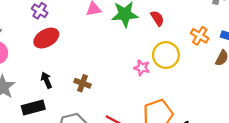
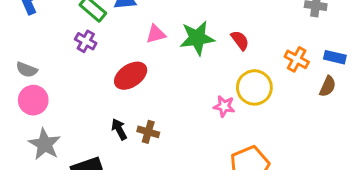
red ellipse: (46, 38) -> (131, 76), moved
black arrow: (46, 80) -> (119, 129), moved

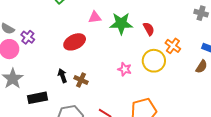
purple cross: (86, 41) -> (28, 37), moved
orange cross: (297, 59) -> (173, 46), moved
pink star: (224, 106) -> (125, 69), moved

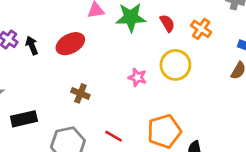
orange cross: (173, 46) -> (201, 29), moved
black arrow: (62, 76) -> (32, 46), moved

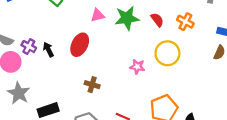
red ellipse: (70, 44) -> (80, 45), turned -30

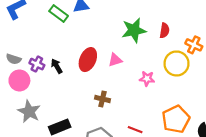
pink triangle: (98, 15) -> (115, 60), moved
red semicircle: (157, 20) -> (164, 30), turned 48
orange cross: (185, 22) -> (194, 45), moved

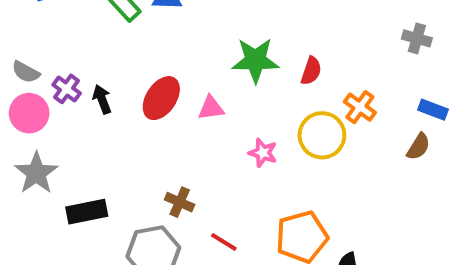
brown cross: (102, 99) -> (180, 202), moved

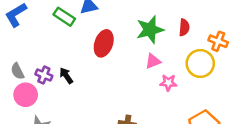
gray semicircle: (26, 72) -> (17, 71), turned 49
red ellipse: (161, 98) -> (104, 43), moved
pink triangle: (211, 108) -> (153, 61), moved

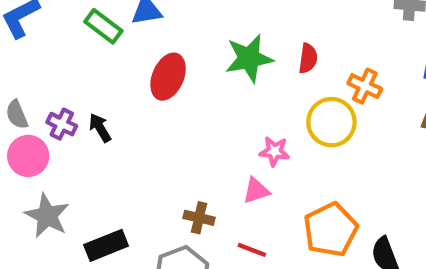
pink triangle: (153, 61) -> (256, 191), moved

